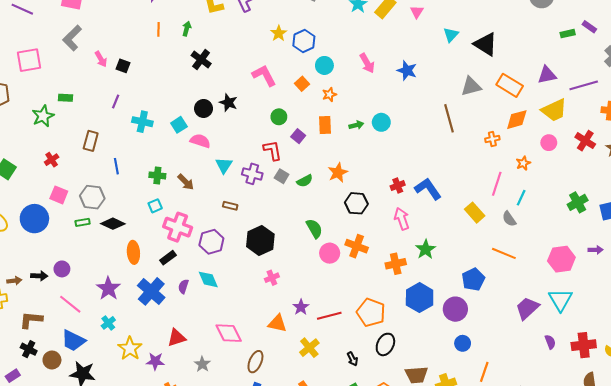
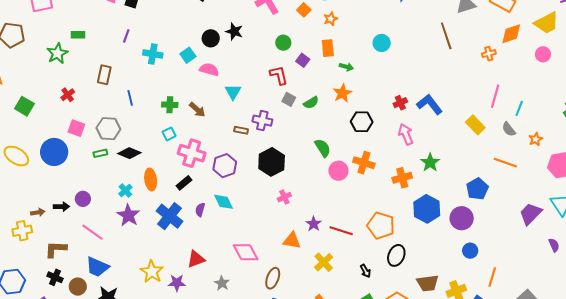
green arrow: (356, 125) -> (346, 67), moved, turned 32
orange star: (523, 163) -> (536, 139), moved
purple cross: (252, 174) -> (262, 121), moved
red line: (329, 316) -> (341, 231), turned 35
cyan cross: (108, 323) -> (125, 191), moved

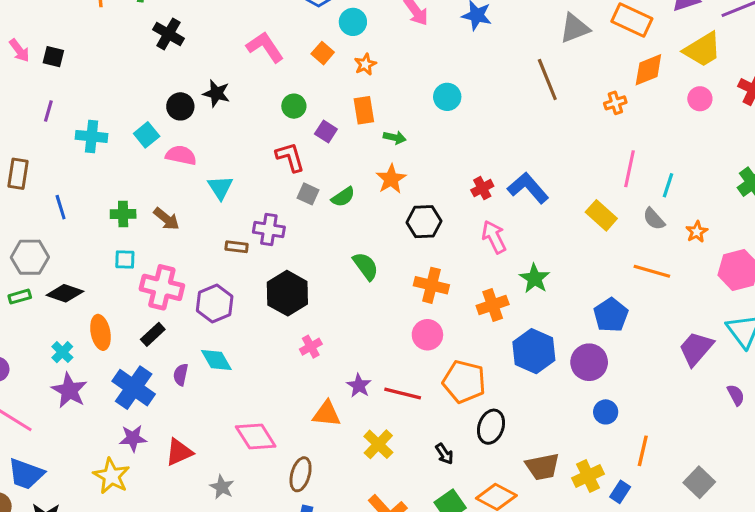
cyan square: (169, 134) -> (125, 259), turned 32
pink circle: (338, 171) -> (427, 335), moved
purple star: (177, 283) -> (133, 438), moved

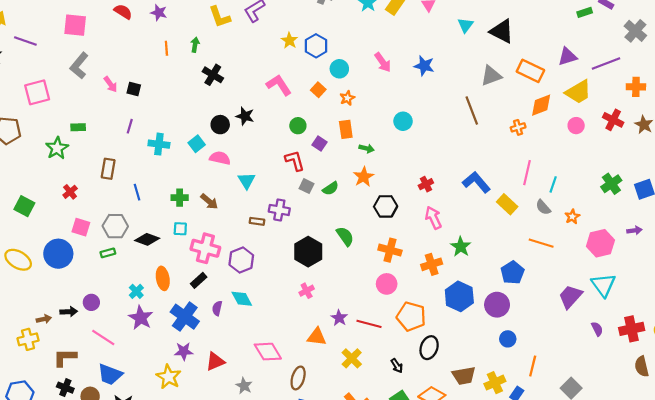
blue L-shape: (528, 188) -> (476, 182), moved
black diamond: (65, 293) -> (147, 239), moved
black hexagon: (287, 293) -> (308, 252), moved

